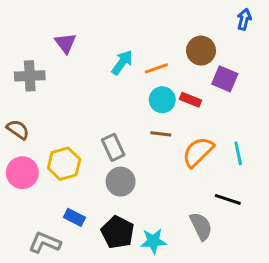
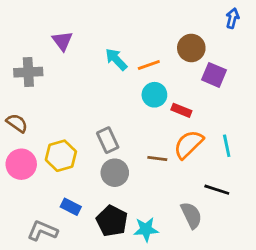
cyan arrow: (122, 62) -> (116, 59), turned -80
red rectangle: (191, 100) -> (181, 110), moved
brown line: (161, 134) -> (157, 159), moved

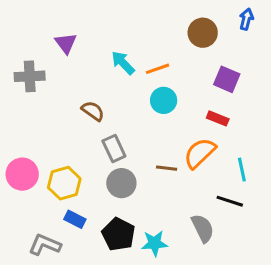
brown circle: (191, 48) -> (203, 33), moved
red rectangle: (181, 110) -> (218, 118), moved
brown semicircle: (17, 123) -> (93, 111), moved
cyan line: (227, 146) -> (242, 170), moved
yellow hexagon: (61, 156) -> (64, 183), moved

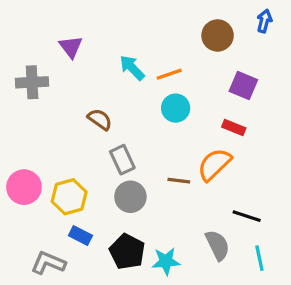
cyan line: (242, 170) -> (259, 258), moved

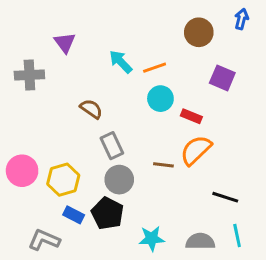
red rectangle: (234, 127) -> (191, 116), moved
gray semicircle: (218, 245) -> (200, 241), moved, turned -64
black pentagon: (127, 252) -> (107, 213), moved

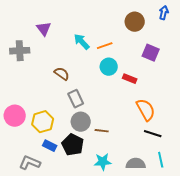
orange semicircle: (196, 150) -> (146, 110), moved, turned 105
brown line: (163, 165) -> (102, 131), moved

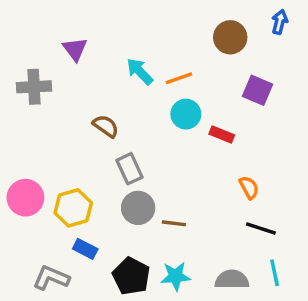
orange semicircle: (146, 110) -> (249, 187), size x0.6
black pentagon: (73, 145) -> (131, 276), moved

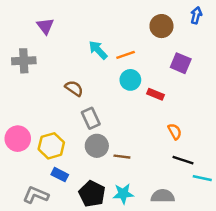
purple triangle: (75, 49) -> (45, 26), moved
cyan line: (275, 273) -> (202, 178), moved, turned -66

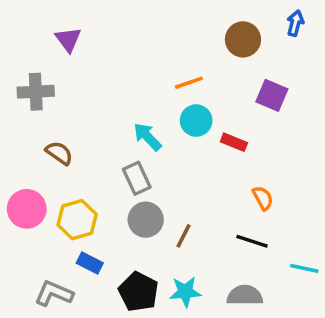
cyan arrow: (98, 50) -> (147, 137), moved
brown semicircle: (74, 88) -> (59, 153), moved
brown line: (122, 157) -> (184, 236), turned -70
black line: (183, 160) -> (252, 241), moved

